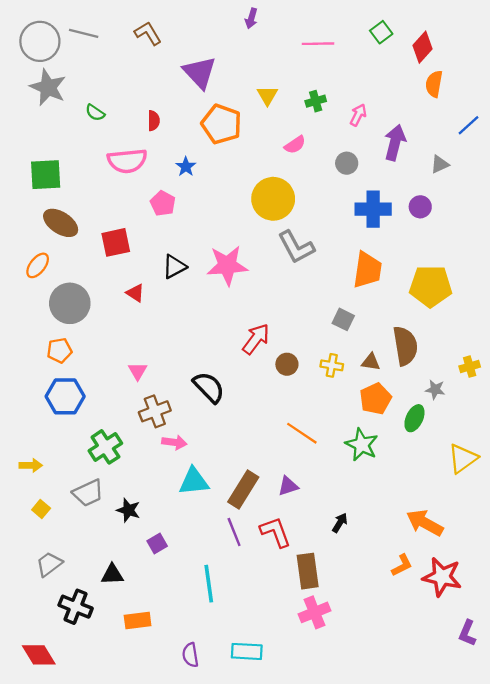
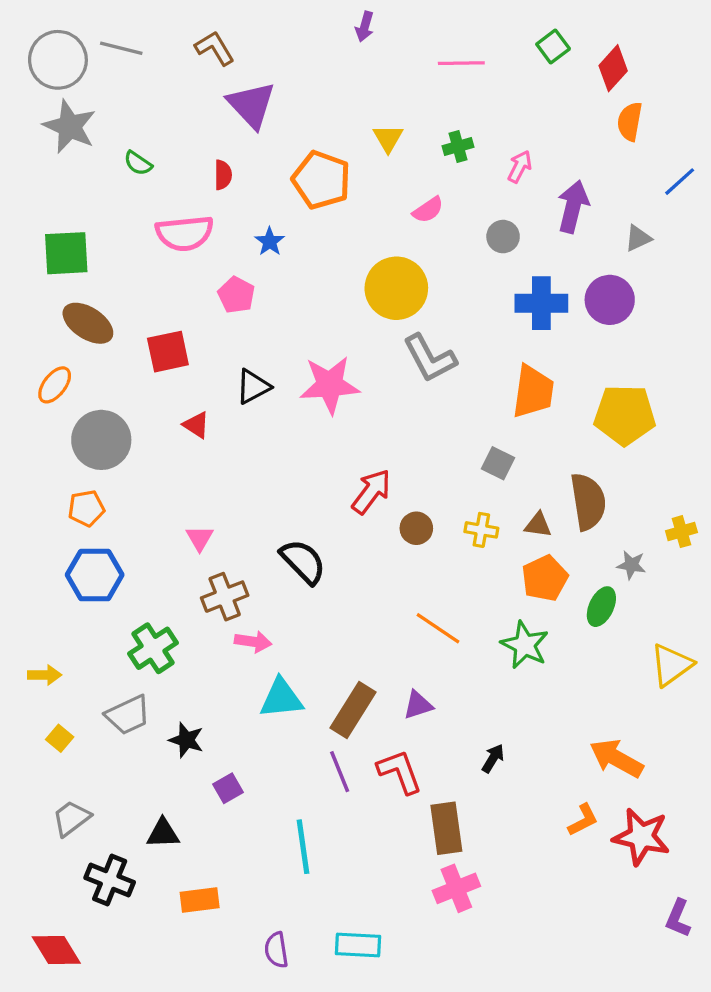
purple triangle: (200, 72) -> (251, 105), moved
purple circle: (420, 207) -> (610, 300), size x1.5

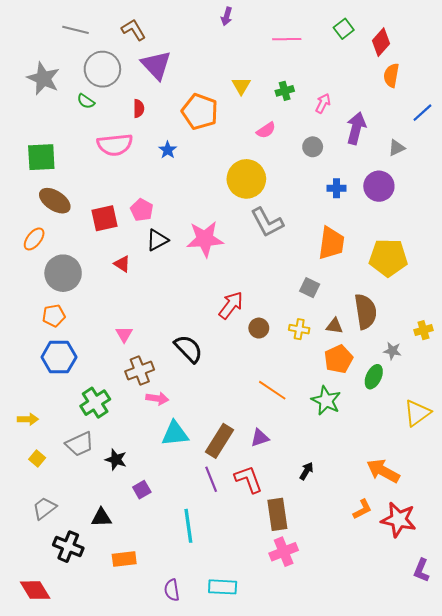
gray circle: (58, 60) -> (102, 69), moved
pink pentagon: (236, 295) -> (142, 210), moved
blue cross: (541, 303) -> (336, 188), size x0.6

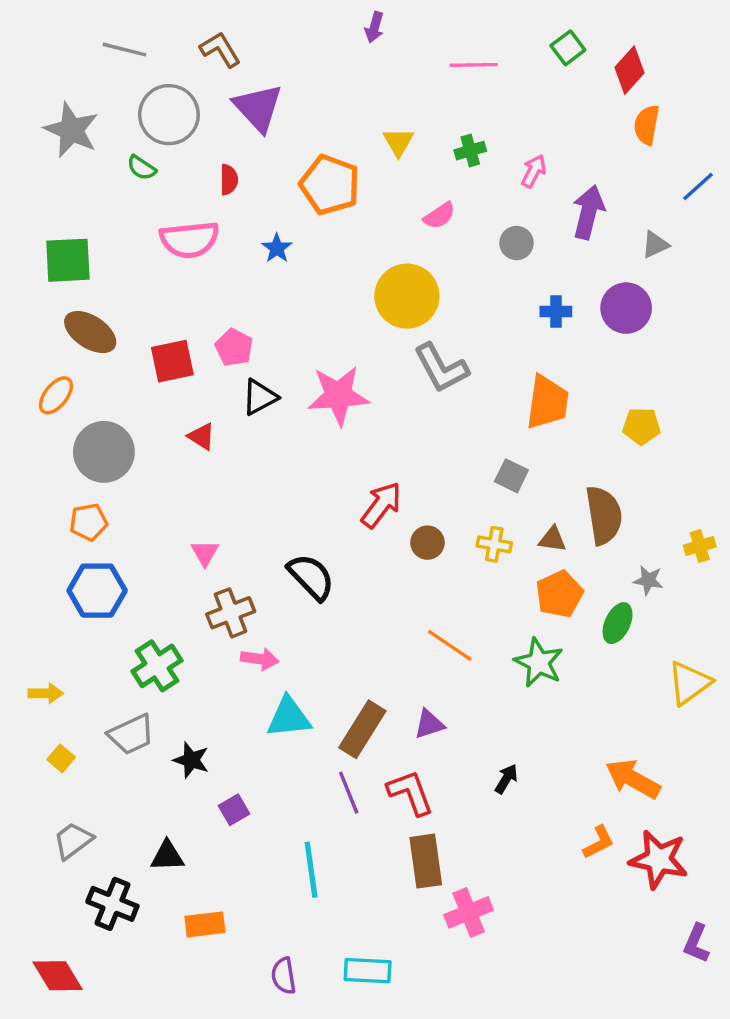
yellow pentagon: (388, 258) -> (642, 426), size x0.6
brown rectangle: (277, 514) -> (426, 861), moved

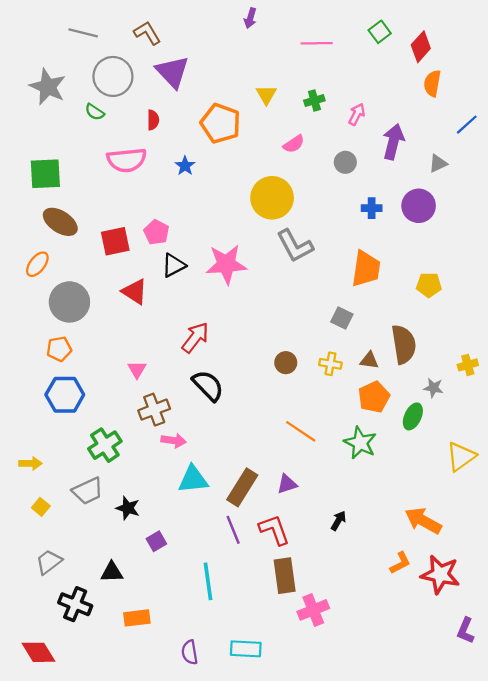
red triangle: (201, 436) -> (135, 292), size x1.4
red arrow: (381, 505) -> (195, 337), moved

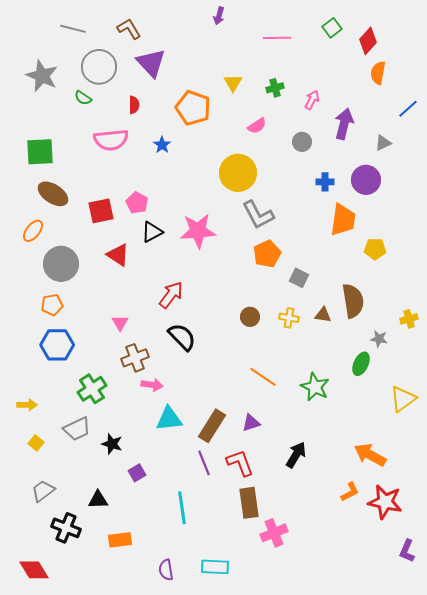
orange trapezoid: (366, 269) -> (343, 220), moved
orange pentagon: (374, 397) -> (267, 254), moved
black arrow: (338, 521) -> (296, 455), size x1.5

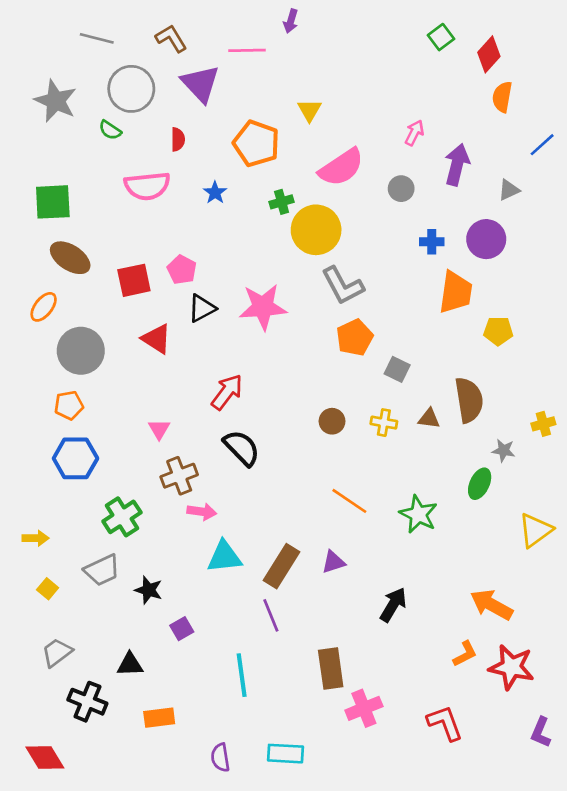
pink line: (277, 38) -> (247, 50), moved
green cross: (275, 88) -> (282, 202), moved
pink semicircle: (257, 126) -> (341, 167), size x1.8
red L-shape: (240, 463) -> (445, 723), moved

